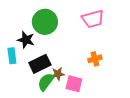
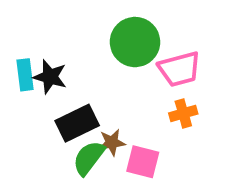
pink trapezoid: (93, 19) -> (179, 69), moved
green circle: (45, 22) -> (135, 42), moved
cyan rectangle: (12, 56) -> (25, 75), moved

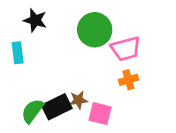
black star: (50, 77) -> (35, 20), moved
black rectangle: (77, 123) -> (57, 107), moved
green semicircle: (89, 158) -> (32, 111), moved

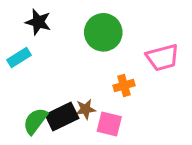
pink trapezoid: (126, 49) -> (162, 57), moved
cyan rectangle: (18, 53) -> (19, 57), turned 65
orange cross: (128, 80) -> (124, 86), moved

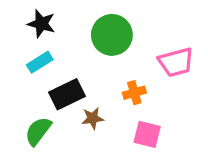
cyan rectangle: (19, 57) -> (40, 62), moved
black rectangle: (62, 117) -> (67, 94), moved
pink square: (109, 124) -> (147, 134), moved

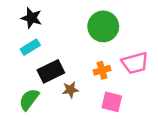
green circle: (112, 35) -> (103, 26), moved
pink trapezoid: (176, 62) -> (135, 63), moved

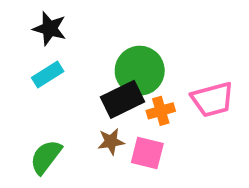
green circle: (103, 26) -> (140, 71), moved
black rectangle: (51, 71) -> (122, 99), moved
pink square: (112, 102) -> (147, 153), moved

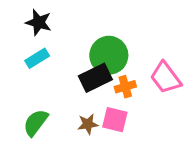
pink trapezoid: (212, 99) -> (166, 78), turned 68
brown star: (111, 142) -> (88, 124), moved

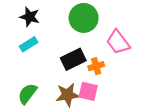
green circle: (109, 55) -> (84, 18), moved
pink trapezoid: (166, 78) -> (118, 42), moved
brown star: (88, 124) -> (68, 95), size x1.5

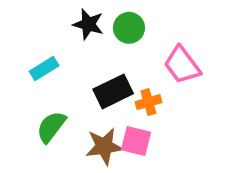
black star: (30, 17) -> (88, 24), moved
green circle: (84, 18) -> (129, 28), size x0.7
green semicircle: (27, 94) -> (51, 127), moved

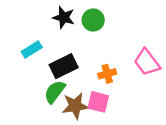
pink trapezoid: (182, 65) -> (147, 62), moved
black rectangle: (113, 91) -> (64, 66), moved
green semicircle: (51, 127) -> (55, 92), moved

